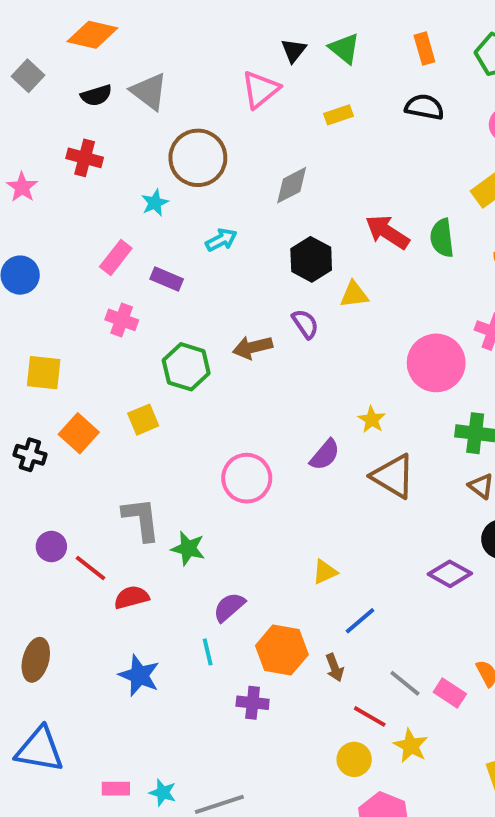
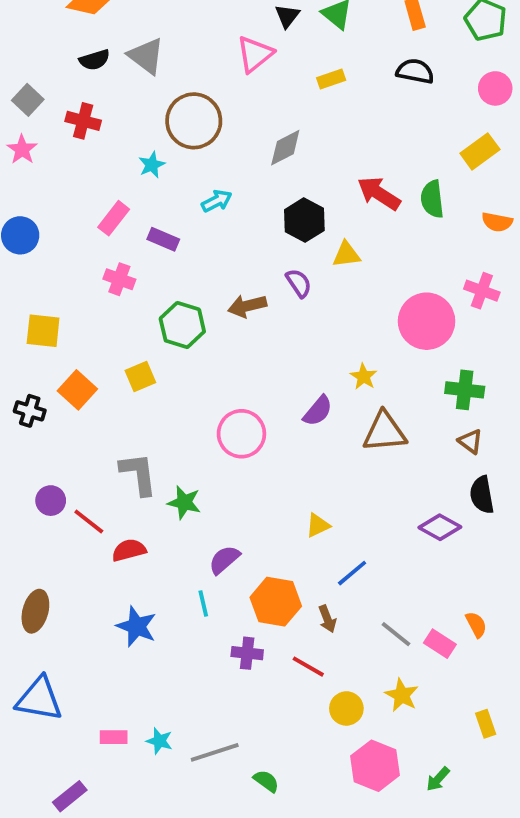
gray square: (28, 76) -> (28, 100), moved
brown triangle: (393, 476) -> (385, 432), turned -36
red line: (370, 716) -> (308, 667), moved

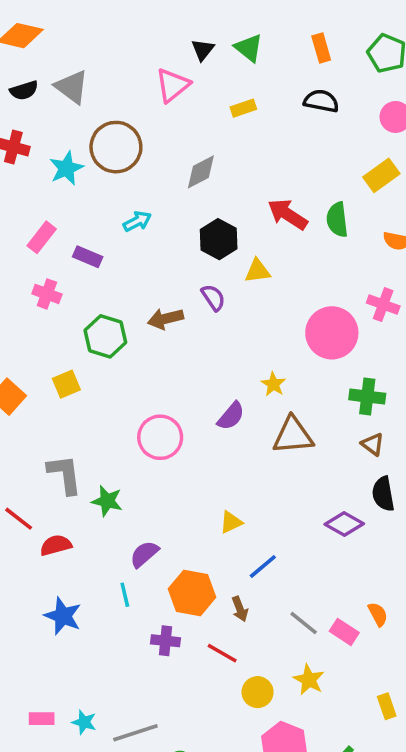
cyan star: (152, 165) -> (66, 168), moved, size x1.4

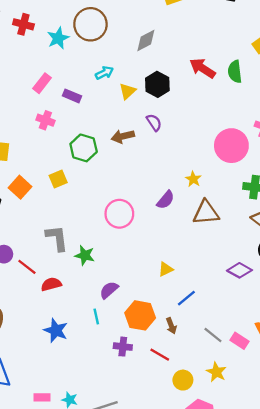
yellow triangle: (258, 271) -> (127, 91), moved, turned -36

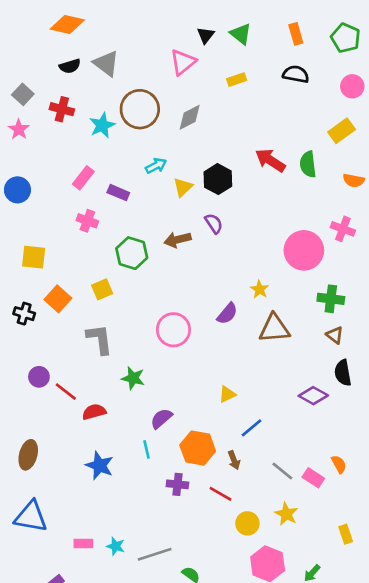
gray diamond: (146, 40) -> (190, 117), moved
gray L-shape: (57, 238) -> (99, 339), moved

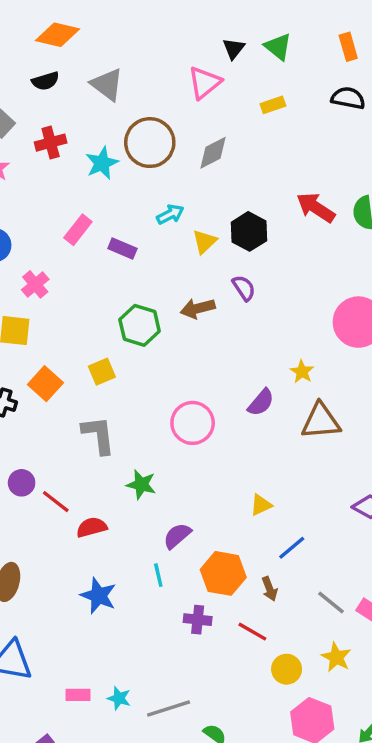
black semicircle: (70, 66) -> (45, 81), moved
red cross: (62, 109) -> (51, 143), turned -30
pink cross: (87, 221) -> (35, 284), moved, turned 30

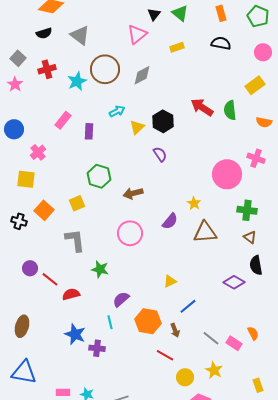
purple rectangle: (122, 249) -> (89, 131), turned 70
brown arrow: (198, 308) -> (133, 193), moved
purple cross: (198, 620) -> (97, 348), moved

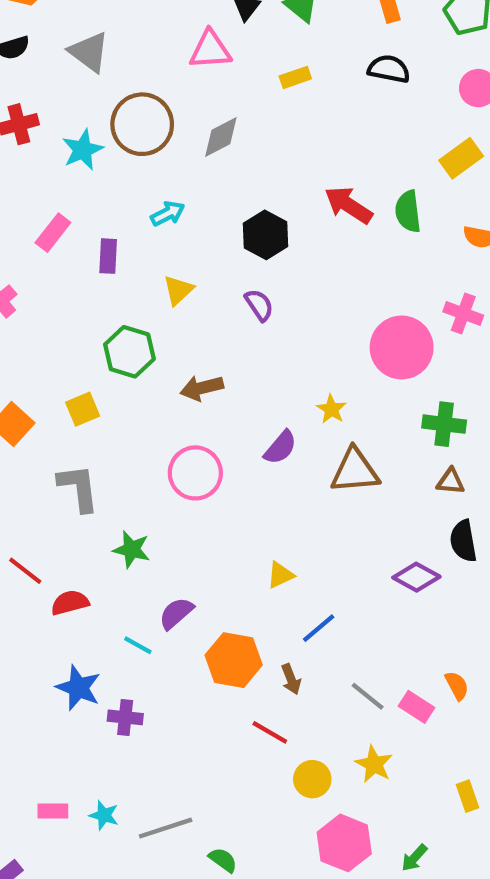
pink triangle: (137, 34) -> (210, 50), turned 35
yellow triangle: (137, 127) -> (178, 290), moved
brown triangle: (250, 237) -> (451, 481), turned -32
cyan line: (110, 322) -> (138, 645), moved, turned -48

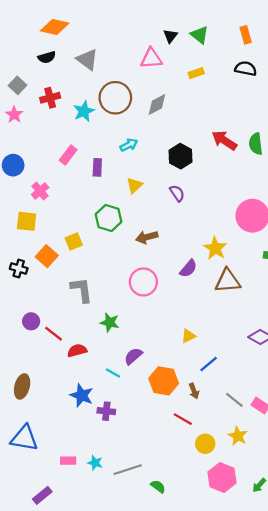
yellow square: (83, 409) -> (74, 242), moved
yellow star: (331, 409) -> (215, 248), size x1.5

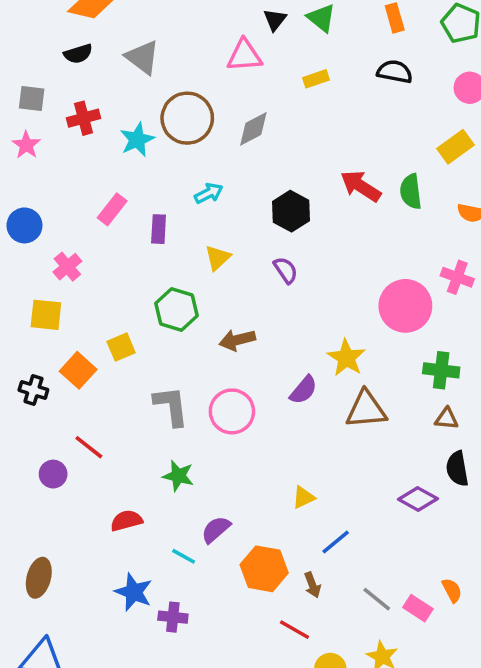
gray square: (18, 85) -> (32, 98), turned -36
gray L-shape: (82, 290) -> (171, 406), moved
red line: (54, 334) -> (89, 447), moved

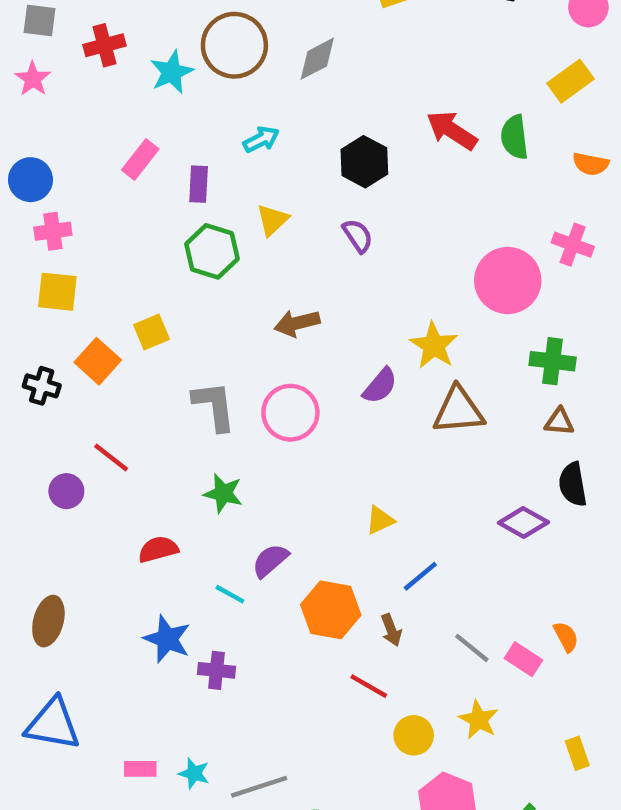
pink cross: (67, 267) -> (53, 231), moved, turned 32
green hexagon: (176, 309) -> (212, 251), moved

